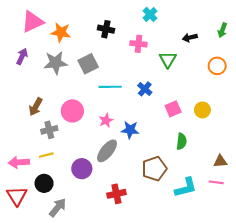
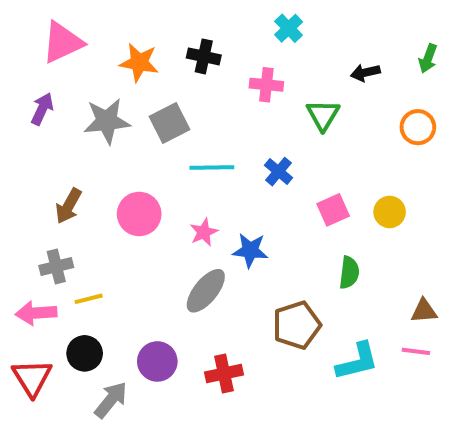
orange star: (61, 32) -> (139, 62), moved
gray cross: (49, 130) -> (56, 267), moved
purple circle: (82, 169) -> (157, 361), moved

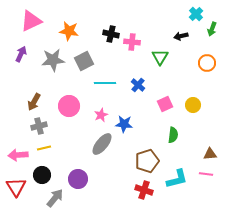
cyan cross: (289, 28) -> (196, 14), moved
black cross: (204, 56) -> (111, 34), moved
gray cross: (56, 267) -> (39, 126), moved
red cross: (224, 374) -> (144, 190), moved, turned 30

